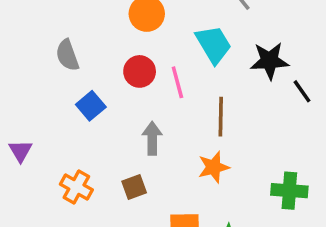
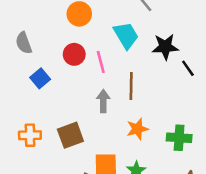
gray arrow: (152, 138) -> (103, 101), moved
orange star: (214, 167) -> (137, 129), moved
orange cross: (76, 187) -> (30, 135), turned -30
brown square: (134, 187) -> (70, 135), size x1.5

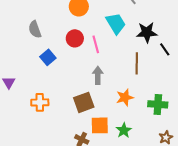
brown line: (131, 86) -> (137, 63), moved
brown square: (70, 135) -> (84, 102), moved

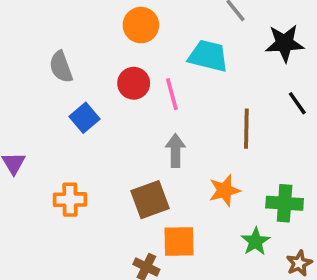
cyan trapezoid: (116, 23) -> (208, 56), turned -45
black star: (147, 32) -> (285, 43), moved
green star: (124, 130) -> (255, 241), moved

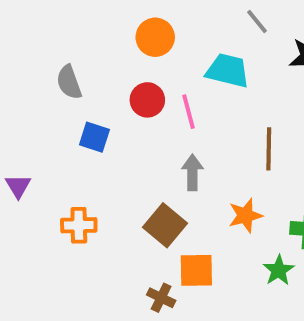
blue square: (85, 118) -> (94, 137), turned -32
brown square: (150, 200) -> (165, 225), turned -30

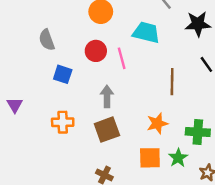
gray arrow: (192, 172) -> (107, 96), moved
orange cross: (79, 225) -> (63, 122), moved
brown square: (165, 225) -> (107, 130), turned 30
orange square: (196, 270) -> (150, 158), moved

